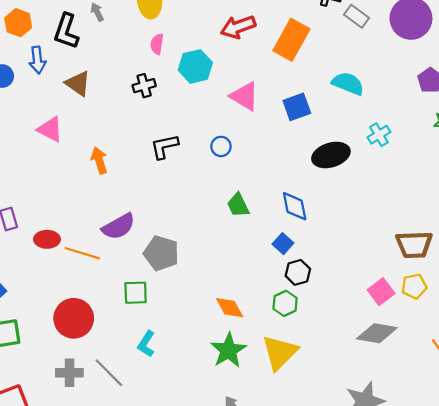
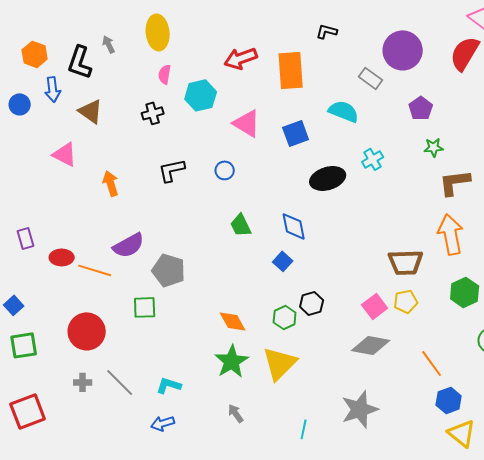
gray rectangle: (357, 16) -> (371, 78), moved
orange rectangle: (291, 40) -> (291, 70), turned -33
black hexagon: (298, 272) -> (312, 303), moved
cyan L-shape: (146, 344) -> (169, 385), moved, turned 75
gray cross: (69, 373) -> (83, 382), size x0.7

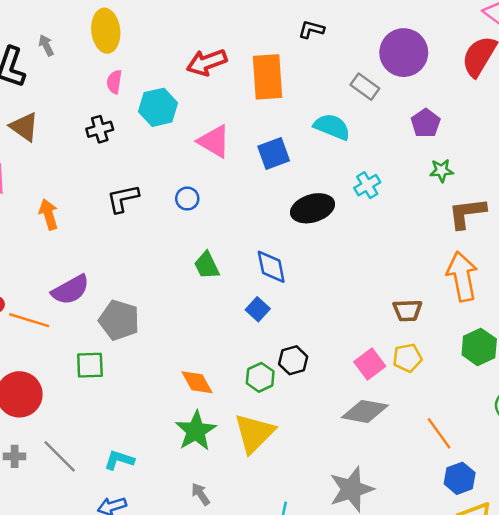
brown trapezoid: (406, 262) -> (407, 310), size x0.7

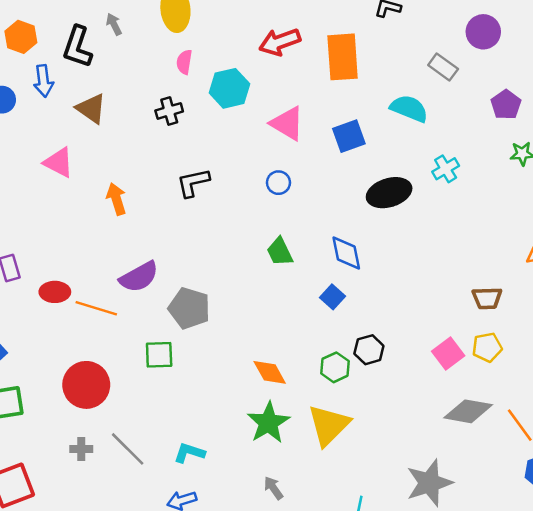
purple circle: (404, 53) -> (483, 32), size x0.7
blue circle: (187, 199) -> (278, 183), moved
gray diamond: (365, 411) -> (468, 411), moved

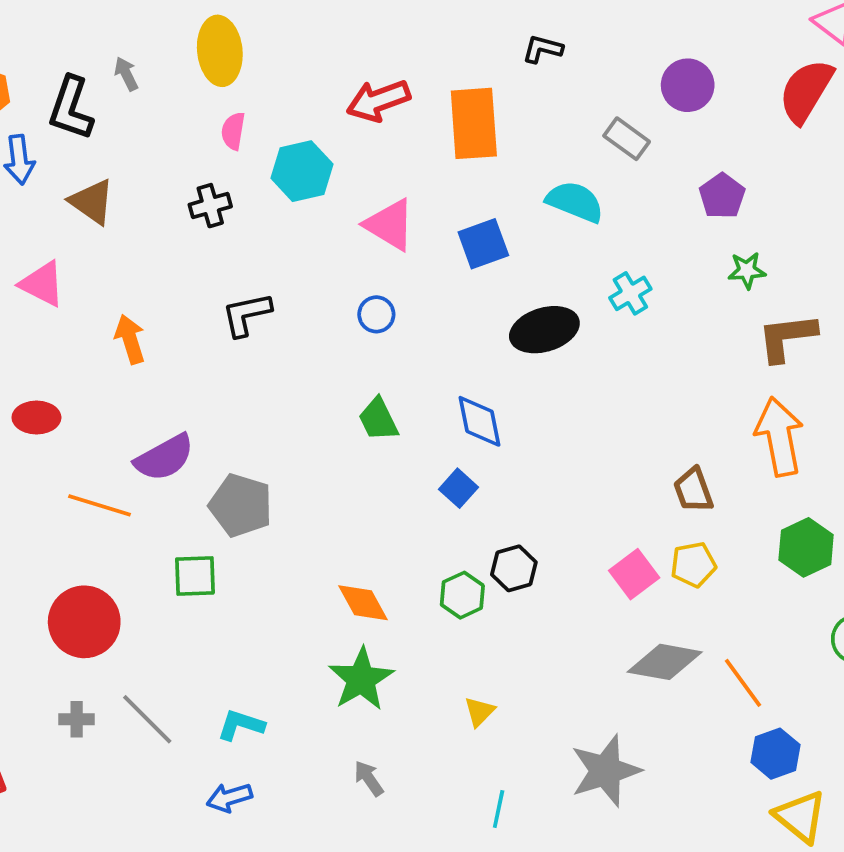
red ellipse: (55, 292) -> (36, 418), moved
brown trapezoid: (487, 298) -> (693, 490), turned 72
yellow triangle: (329, 425) -> (479, 712), moved, size x0.5

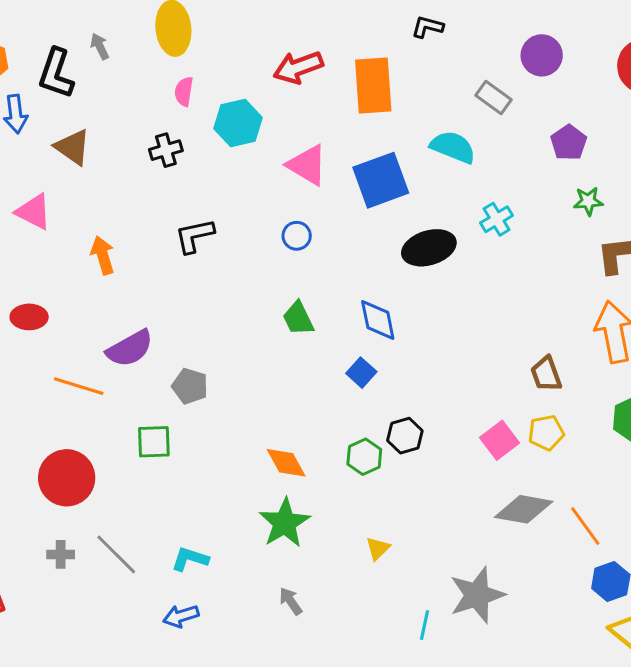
blue square: (483, 244) -> (381, 180), size x1.4
gray pentagon: (241, 505) -> (190, 386), size x0.7
cyan line: (499, 809) -> (424, 625), moved

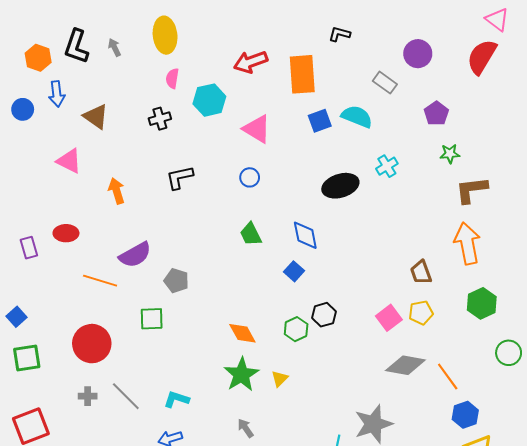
black L-shape: (56, 73) -> (76, 46), moved
blue square: (381, 180) -> (320, 121), moved, size x0.6
yellow triangle: (378, 548) -> (280, 379), moved

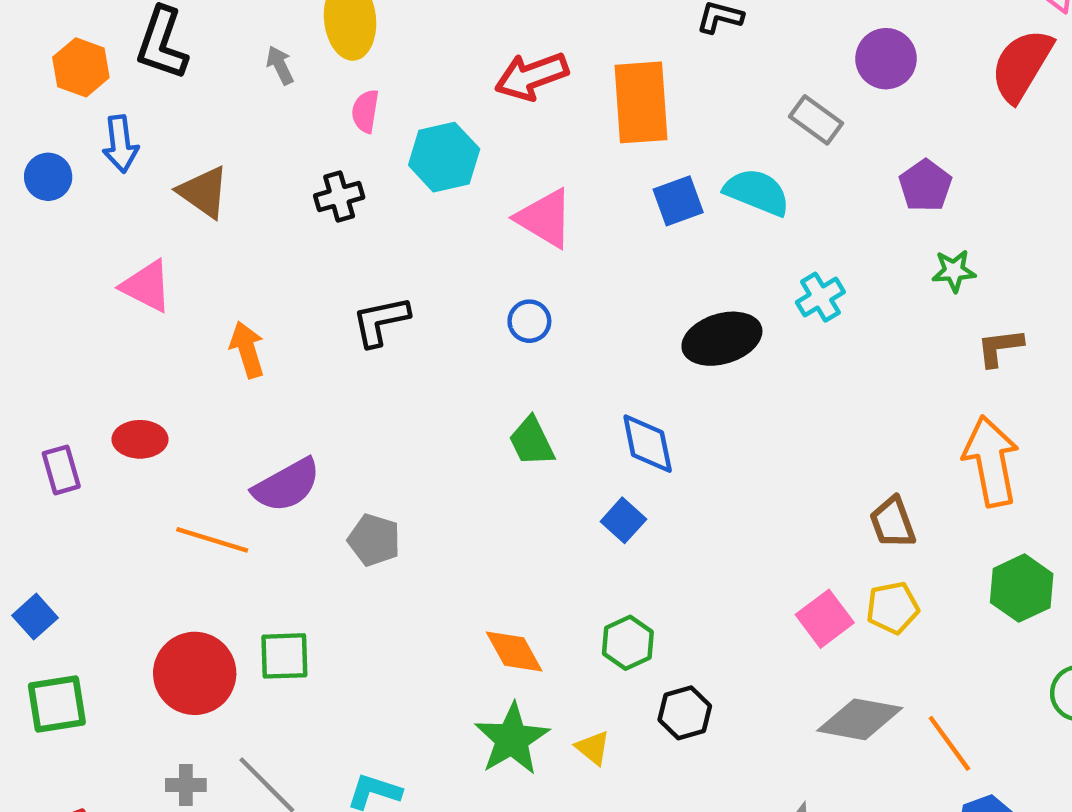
gray arrow: (114, 47) -> (280, 65), moved
brown L-shape: (471, 190) -> (1000, 347), size x0.7
black hexagon: (324, 315) -> (685, 713), moved
green square: (152, 319) -> (284, 656), moved
yellow triangle: (280, 379) -> (593, 748), turned -36

